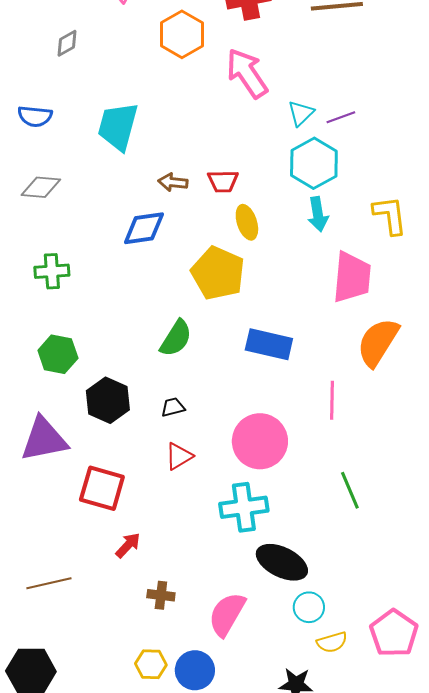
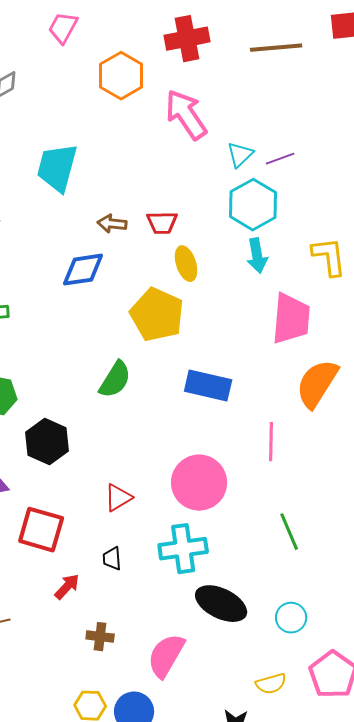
black trapezoid: (173, 407) -> (112, 559), moved, turned -80
cyan circle: (309, 607) -> (291, 618), moved

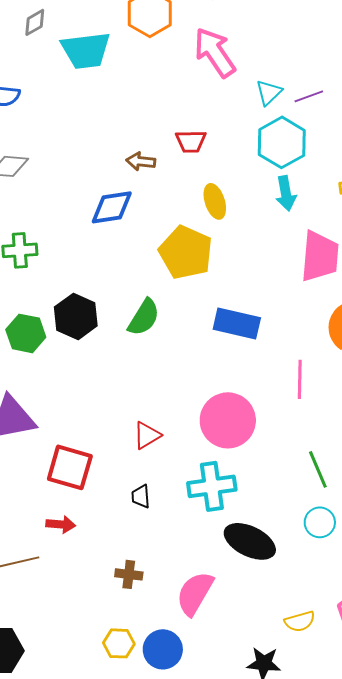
cyan trapezoid: (57, 168) -> (86, 50), moved, turned -112
red trapezoid: (162, 223) -> (191, 141), moved
black hexagon: (47, 442) -> (76, 316), moved
red arrow: (67, 587) -> (61, 524), moved, turned 52
cyan circle: (291, 618) -> (320, 522), moved

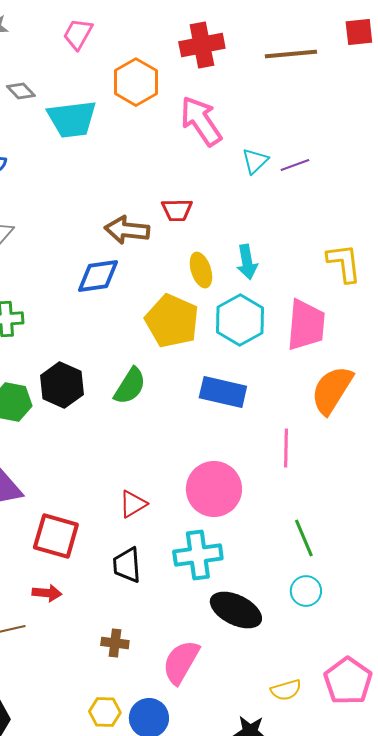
gray diamond: (35, 22) -> (21, 91), turned 76
cyan hexagon: (282, 142) -> (240, 320), moved
brown arrow: (141, 161) -> (127, 230), size x1.5
cyan arrow: (286, 193) -> (247, 262), moved
black trapezoid: (141, 496) -> (127, 565), size x1.5

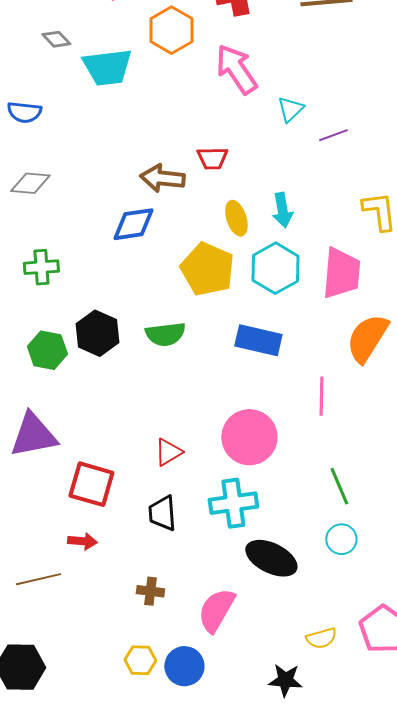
purple line: (295, 165) -> (333, 135), moved
green semicircle: (130, 386) -> (165, 334), turned 51

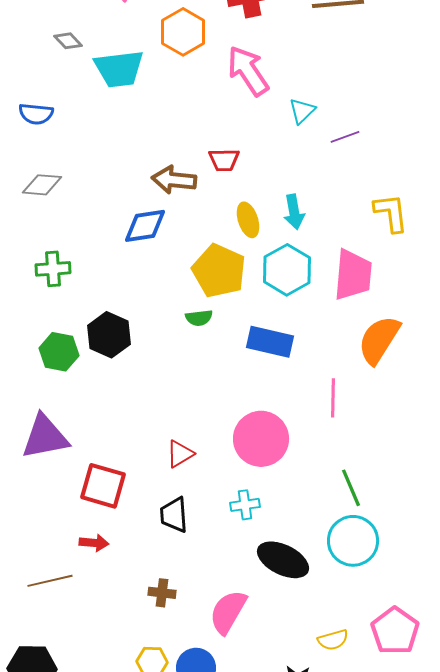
green semicircle: (165, 334) -> (199, 318), moved, size x0.7
cyan cross: (233, 503) -> (245, 505), size x0.6
cyan circle: (341, 539) -> (353, 541), size x1.6

